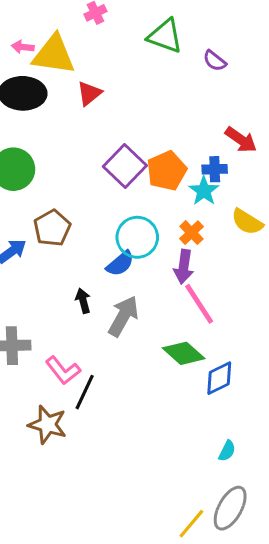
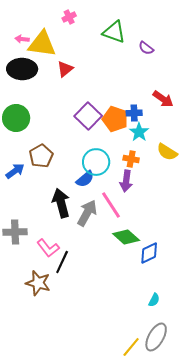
blue cross: (215, 169) -> (134, 113), moved
orange pentagon: (167, 171) -> (115, 119), turned -30
orange cross: (191, 233) -> (131, 159), turned -35
black arrow: (83, 301) -> (61, 203), size x1.8
pink line: (199, 304) -> (111, 205), moved

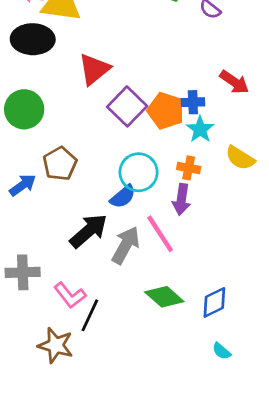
red triangle: (65, 69) -> (94, 69), moved, size x1.4
black arrow: (61, 203) -> (88, 231), turned 64
green diamond: (126, 237) -> (164, 297), moved
cyan semicircle: (154, 300) -> (222, 351), moved, turned 104

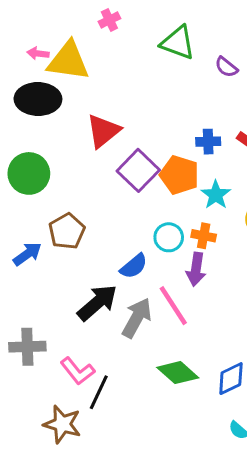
blue cross: (193, 102) -> (208, 142), moved
cyan circle: (139, 172) -> (169, 237), moved, size x0.7

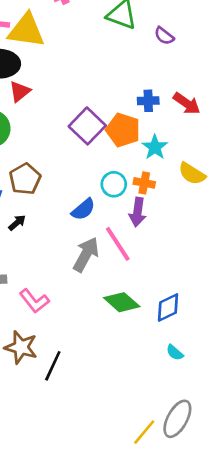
red triangle: (103, 131) -> (20, 91), moved, size x0.7
black arrow: (97, 303) -> (17, 223), moved, size x0.5
black line: (99, 392) -> (53, 366), moved

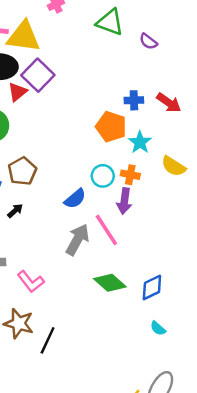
purple square: (87, 126) -> (38, 75), moved

